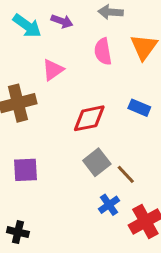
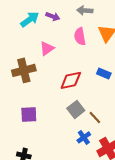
cyan arrow: (27, 26) -> (30, 19), turned -72

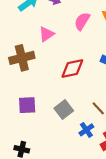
pink semicircle: (80, 36) -> (82, 21), turned 42
gray square: (76, 109) -> (64, 109), moved

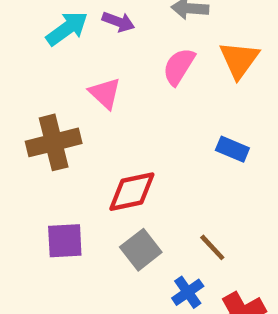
pink triangle: (47, 34) -> (105, 93), turned -42
red diamond: (72, 69) -> (132, 192), moved

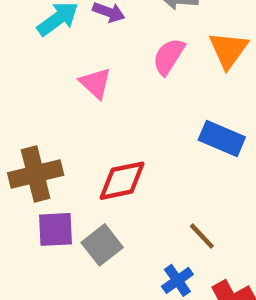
brown cross: (54, 142) -> (36, 174), moved
blue rectangle: (232, 149) -> (222, 139), size x1.4
gray square: (141, 250) -> (102, 245), moved

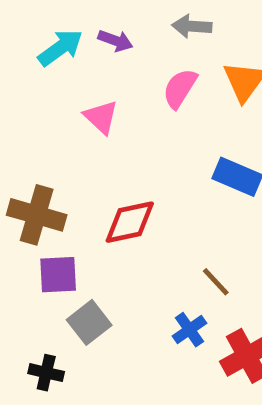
brown cross: (36, 174) -> (37, 215), turned 30
gray square: (102, 245) -> (89, 322), moved

